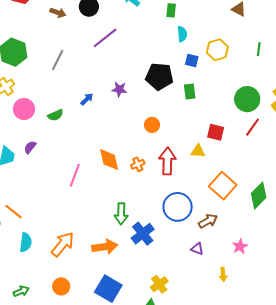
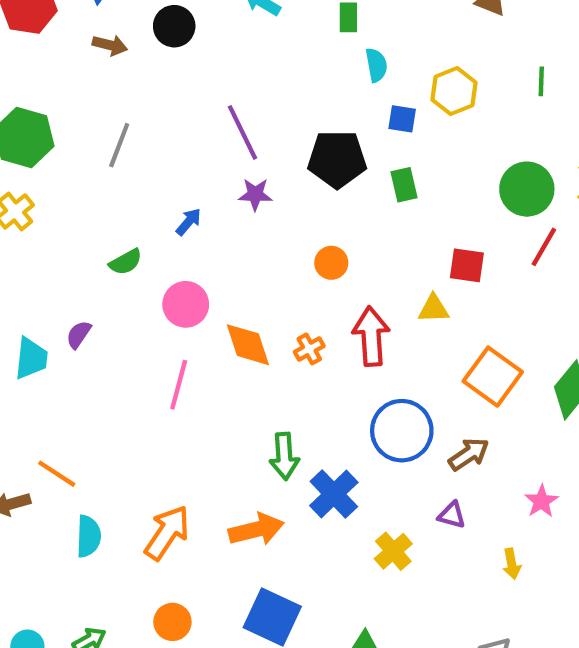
purple line: (105, 38) -> (243, 132), moved, turned -72
pink circle: (24, 109) -> (186, 304), moved
yellow cross: (159, 284) -> (393, 551), moved

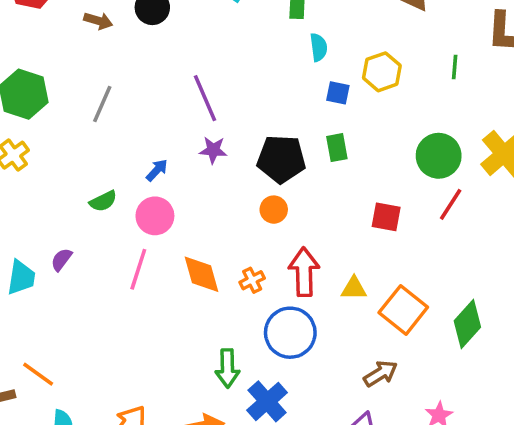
black pentagon: (337, 159) -> (281, 159), moved
pink circle: (186, 304) -> (155, 216), moved
yellow triangle: (434, 309) -> (354, 288), moved
pink line: (179, 385) -> (138, 269), moved
blue circle: (402, 431) -> (290, 333), moved

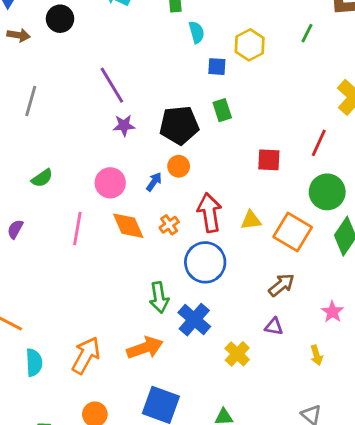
green line: (455, 67) -> (307, 33), turned 30
green circle: (439, 156) -> (327, 192), moved
blue arrow: (157, 170) -> (154, 182), moved
pink circle: (155, 216) -> (110, 183), moved

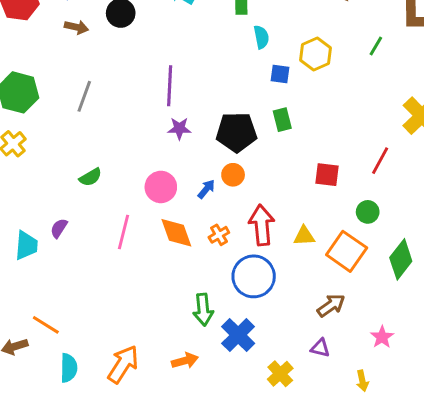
purple line: (112, 85) -> (170, 86), turned 30
green circle: (327, 192) -> (368, 212), moved, size x0.6
orange arrow: (145, 348) -> (185, 361), size x0.7

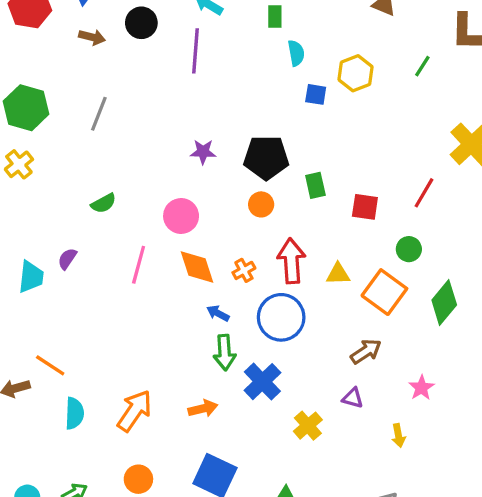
purple line: (170, 86) -> (196, 51), moved
green rectangle: (282, 120) -> (315, 185), moved
blue arrow: (206, 189) -> (218, 313), moved, turned -102

